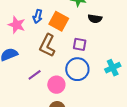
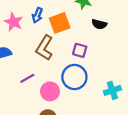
orange square: (59, 21) -> (60, 23), turned 36
cyan cross: (113, 68) -> (112, 90), moved

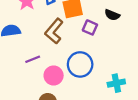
purple square: (80, 50) -> (90, 27), moved

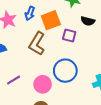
purple line: (33, 59) -> (14, 80), moved

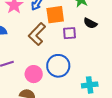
purple square: (69, 35) -> (69, 33), turned -32

